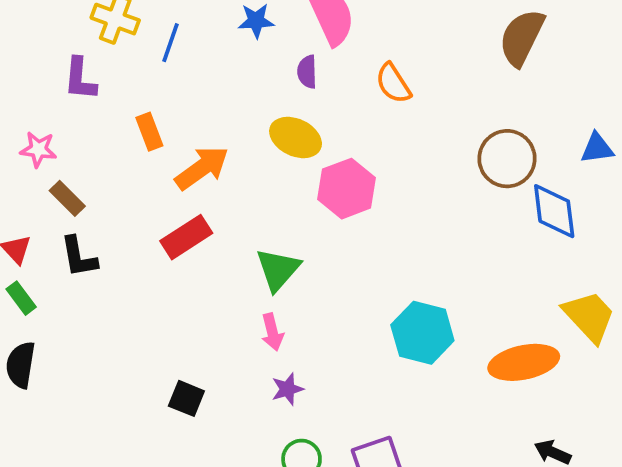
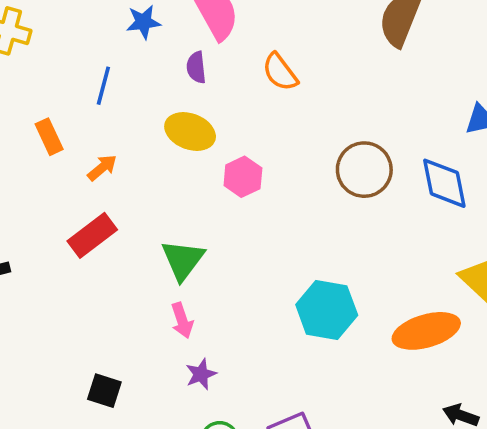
blue line: (171, 43) -> (103, 86), moved
brown circle: (507, 159) -> (364, 170), moved
orange arrow: (202, 168) -> (102, 168), size x0.6
pink hexagon: (347, 189) -> (243, 177), size x0.7

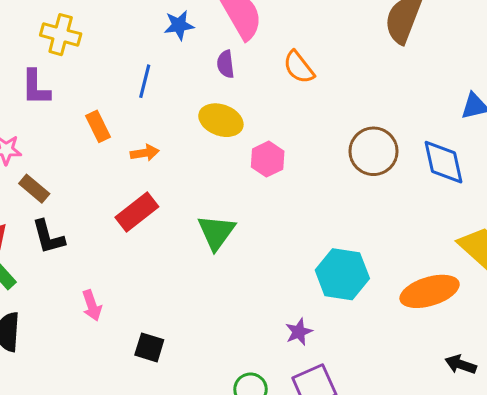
orange arrow: (102, 168) -> (145, 153), turned 32
pink arrow: (182, 320) -> (92, 305), moved
purple star: (201, 374) -> (299, 332), moved

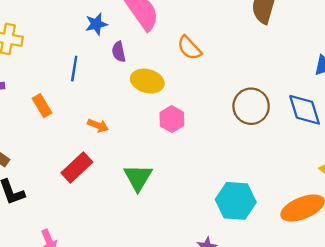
purple semicircle: (226, 64) -> (119, 52), moved
yellow ellipse: (221, 120) -> (147, 81), moved
orange arrow: (145, 153) -> (98, 126), moved, turned 36

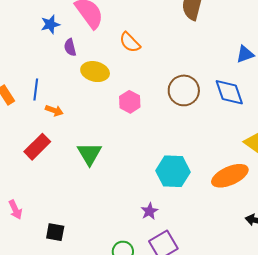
blue line: (74, 69) -> (36, 89), moved
pink hexagon: (172, 119) -> (130, 102), moved

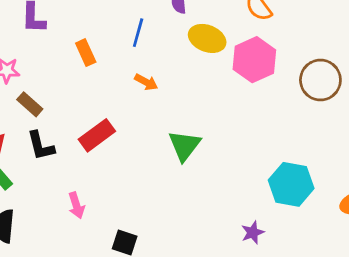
blue line: (36, 89) -> (138, 33), moved
pink hexagon: (130, 102) -> (254, 60), moved, size x1.5
red rectangle: (37, 147) -> (97, 135), moved

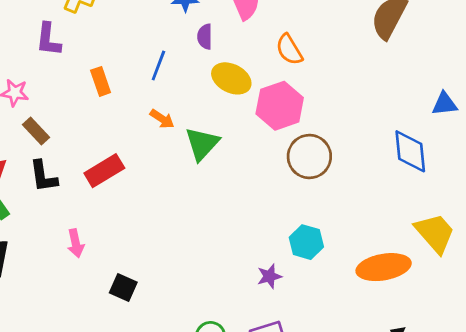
brown circle: (320, 80) -> (309, 157), moved
green triangle: (184, 146) -> (202, 144), moved
cyan hexagon: (291, 184) -> (306, 242), size x0.7
purple star: (253, 233) -> (269, 276), moved

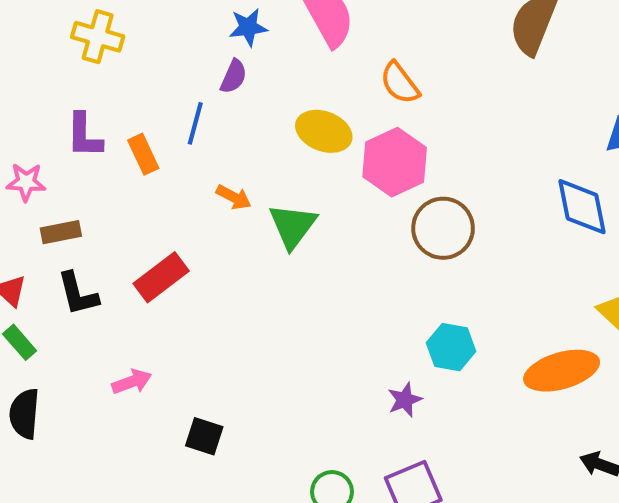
purple semicircle: (205, 37) -> (234, 76), moved, turned -150
purple L-shape: (48, 39) -> (84, 135), moved
blue line: (158, 65) -> (195, 123), moved
brown rectangle: (36, 131) -> (61, 232), turned -52
pink arrow: (76, 243) -> (132, 382), turned -92

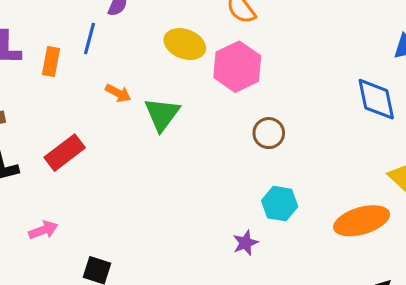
orange rectangle: (143, 154) -> (51, 61), turned 36
brown circle: (443, 228) -> (269, 133), moved, size x0.7

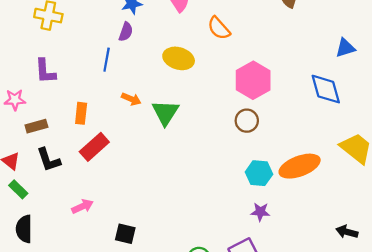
orange rectangle: (51, 61) -> (81, 113), moved
pink hexagon: (237, 67) -> (253, 80), moved
orange ellipse: (362, 221) -> (300, 166), moved
purple star: (245, 243) -> (260, 212), moved, turned 30

